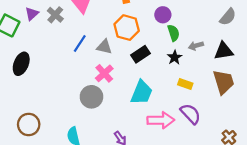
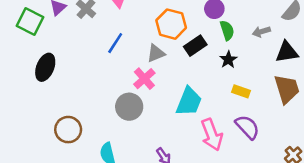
gray arrow: (196, 46) -> (261, 32), moved
gray triangle: (104, 47) -> (156, 53), moved, turned -35
black rectangle: (140, 54) -> (195, 46), moved
pink arrow: (161, 120) -> (212, 135), turned 70
brown circle: (29, 124) -> (68, 130), moved

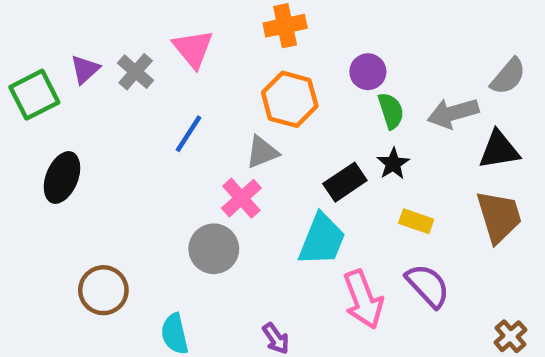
green square: (30, 21) -> (34, 95), turned 36
gray arrow: (261, 32) -> (453, 113), size x1.5
black rectangle: (195, 46) -> (345, 182), moved

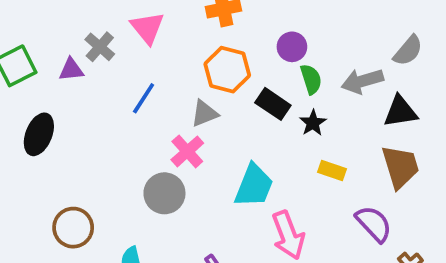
purple triangle: (85, 69) -> (71, 70), moved, turned 36
black rectangle: (345, 182) -> (273, 104), moved, turned 68
purple semicircle: (428, 286) -> (374, 224), moved

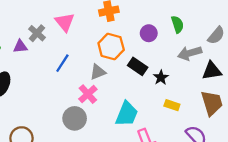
green semicircle: (311, 79) -> (177, 24), moved

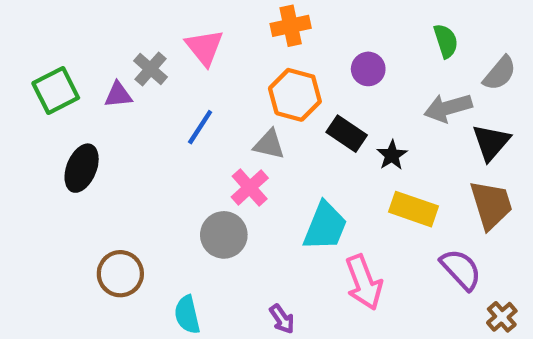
green semicircle: (177, 24) -> (446, 41), moved
black triangle: (212, 71) -> (491, 142), turned -40
gray triangle: (98, 72) -> (269, 144), turned 35
yellow rectangle: (172, 105) -> (413, 209), size x1.5

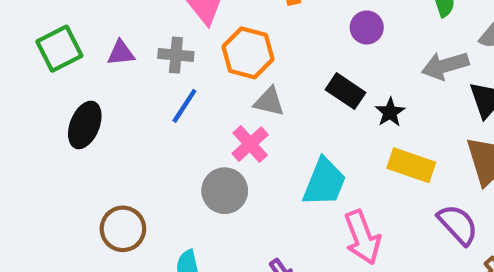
gray cross: (151, 69) -> (176, 55), moved, turned -36
orange hexagon: (295, 95) -> (248, 53), moved
blue line: (200, 127) -> (184, 106), moved

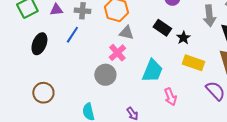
gray arrow: (445, 66) -> (209, 16), turned -80
blue line: (184, 106) -> (72, 35), moved
brown circle: (123, 229) -> (43, 93), moved
pink arrow: (362, 237) -> (170, 97), size x0.7

